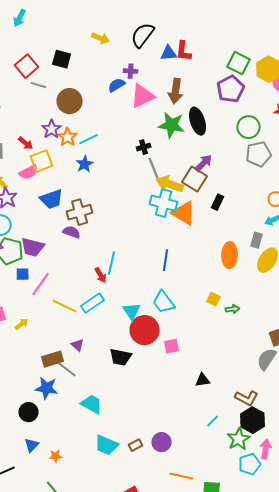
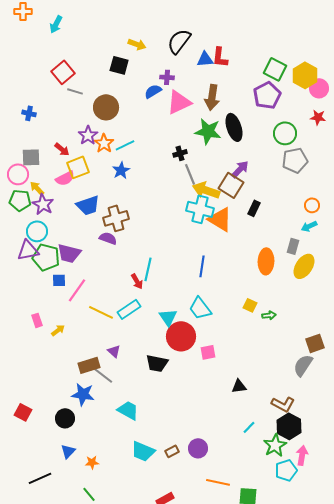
black square: (62, 59) -> (119, 65), moved

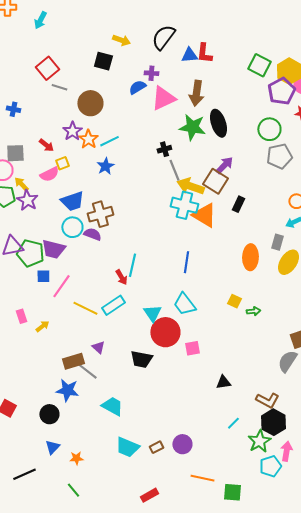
purple pentagon: (267, 95) -> (281, 91), moved
yellow square: (78, 167) -> (62, 163), size x0.6
cyan circle: (37, 231) -> (72, 227), moved

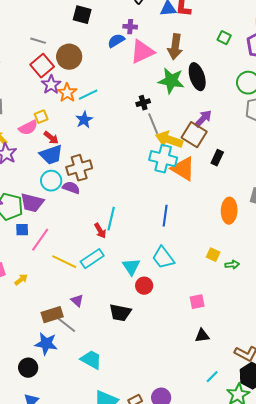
green square: (259, 65) -> (224, 38), moved, size x0.6
red square: (47, 68) -> (42, 66), moved
red arrow: (46, 145) -> (51, 138), moved
red circle: (165, 332) -> (144, 286), size x0.6
pink square: (192, 348) -> (197, 302), moved

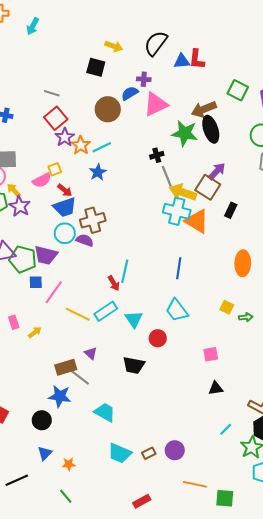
green square: (224, 38) -> (238, 90), size x1.5
brown arrow: (175, 47) -> (204, 109), moved, turned 60
brown circle: (69, 57) -> (108, 109), moved
cyan triangle: (131, 267) -> (134, 319), moved

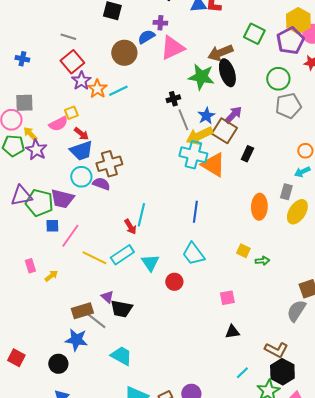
blue star: (98, 172) -> (206, 116), moved
yellow arrow: (183, 192) -> (199, 136), turned -44
black trapezoid: (134, 365) -> (121, 309), moved

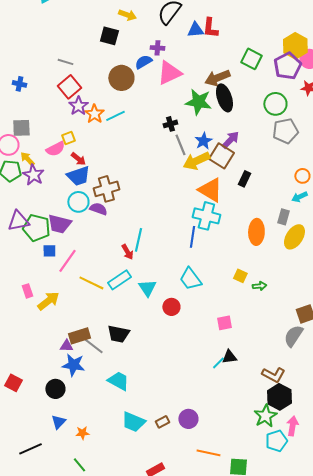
cyan cross: (193, 155) -> (206, 216), moved
yellow arrow: (51, 276) -> (48, 301), size x1.6
purple triangle: (107, 297) -> (66, 346), moved, turned -40
cyan line: (242, 373) -> (218, 363), moved

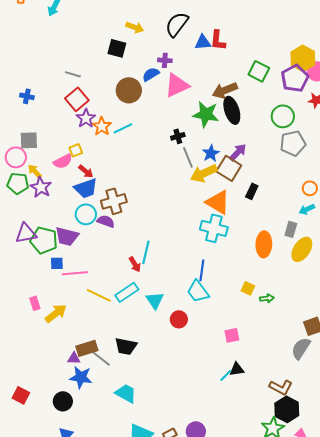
blue line: (192, 237) -> (202, 270), moved
pink line: (67, 261) -> (75, 273), turned 50

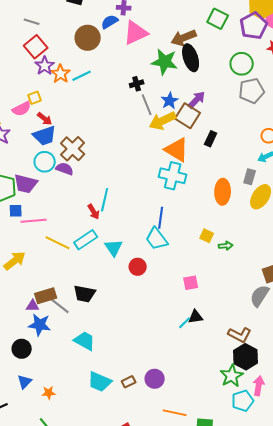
brown cross: (114, 201) -> (73, 149), turned -30

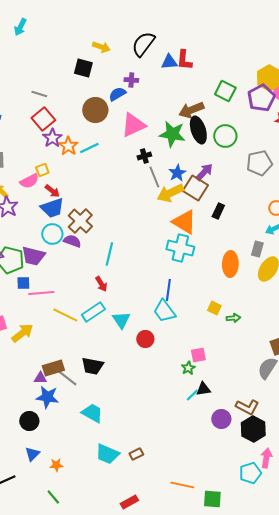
pink triangle: (136, 33) -> (133, 125), moved
green circle: (242, 64) -> (225, 136), moved
cyan line: (105, 200) -> (109, 254), moved
green star: (232, 376) -> (188, 368), moved, size x0.6
purple circle: (155, 379) -> (221, 419), moved

